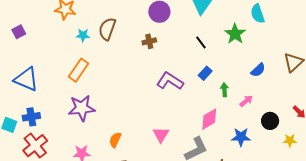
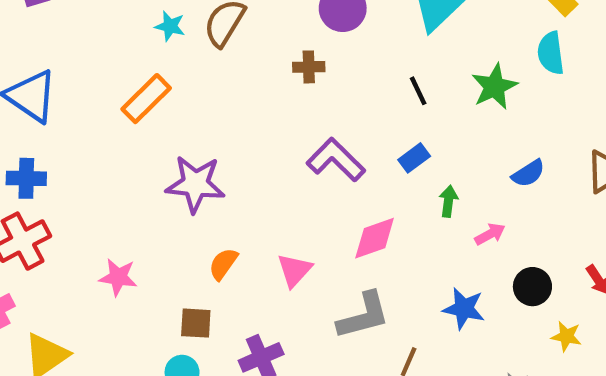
purple star: (82, 108) -> (195, 184), moved
pink diamond: (209, 119) -> (375, 238), moved
orange semicircle: (115, 140) -> (223, 264), moved

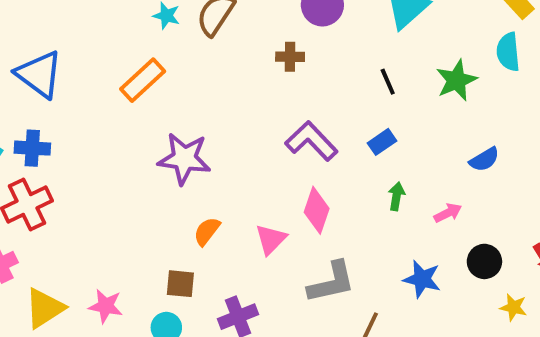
green arrow: (448, 201) -> (396, 196), moved
pink diamond: (375, 238) -> (317, 210), moved, turned -54
pink star: (118, 277) -> (106, 306), moved

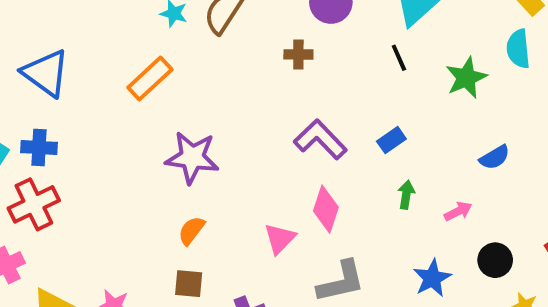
black line: (388, 82) -> (399, 58), moved
orange semicircle: (207, 231) -> (191, 231), moved
blue star: (422, 279) -> (432, 278), turned 30

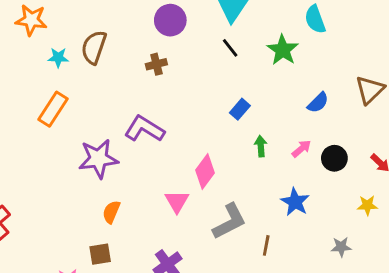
purple L-shape: (320, 139) -> (144, 129), moved
pink diamond: (326, 209) -> (205, 172), turned 32
black circle: (495, 260) -> (334, 158), moved
brown square: (189, 284) -> (100, 254), moved

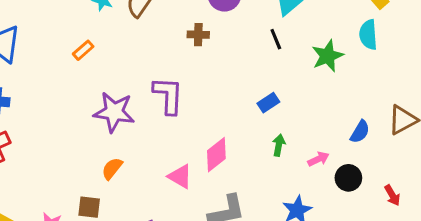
blue semicircle: (318, 103) -> (360, 132), moved, turned -30
orange rectangle: (53, 109) -> (83, 50), size x0.6
purple L-shape: (144, 129) -> (168, 95), turned 45
pink triangle: (177, 201) -> (180, 176), turned -45

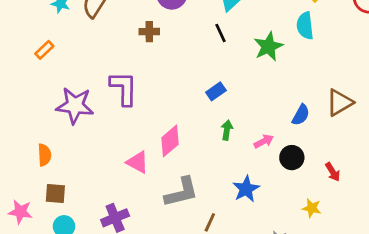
orange semicircle: (112, 168) -> (44, 155), moved, turned 140

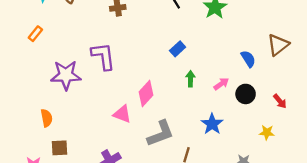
blue semicircle: (301, 115) -> (248, 59), turned -54

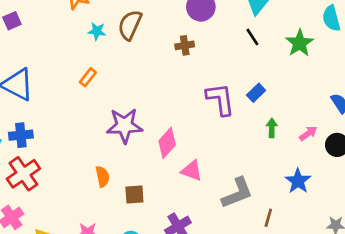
purple L-shape: (103, 56) -> (220, 99), moved
pink diamond: (146, 94) -> (167, 143), moved
brown square: (59, 148) -> (134, 194), moved

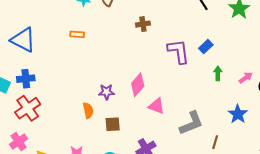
brown cross: (185, 45) -> (143, 24), moved
orange rectangle: (88, 77) -> (77, 34), turned 56
purple star: (125, 126) -> (106, 92), moved, size x0.6

